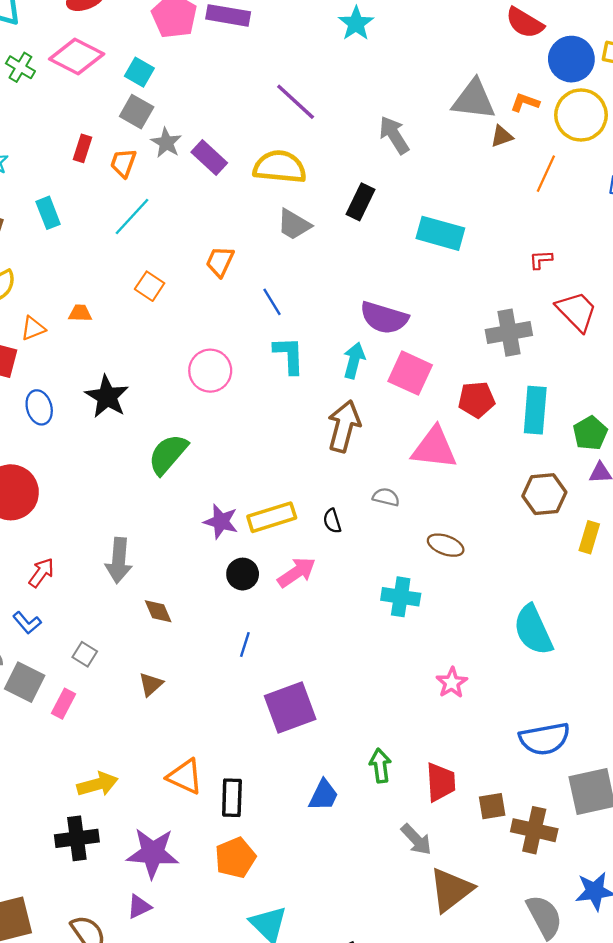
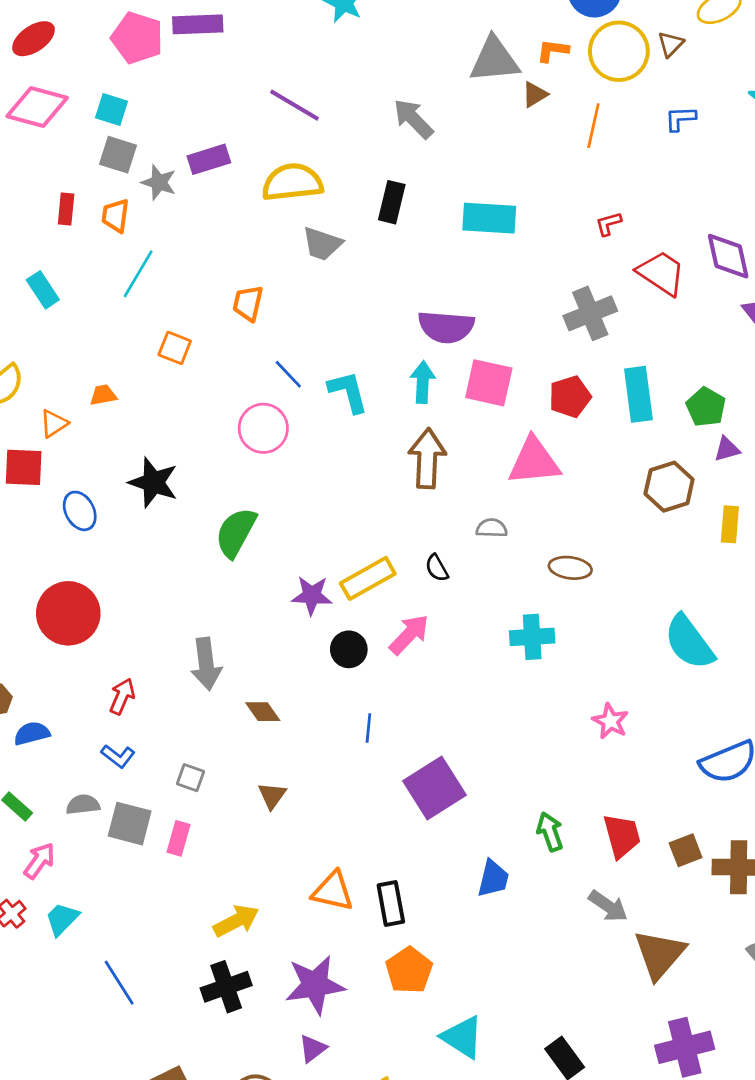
purple rectangle: (209, 158) -> (209, 159), moved, turned -48
blue line: (272, 302) -> (288, 374), moved

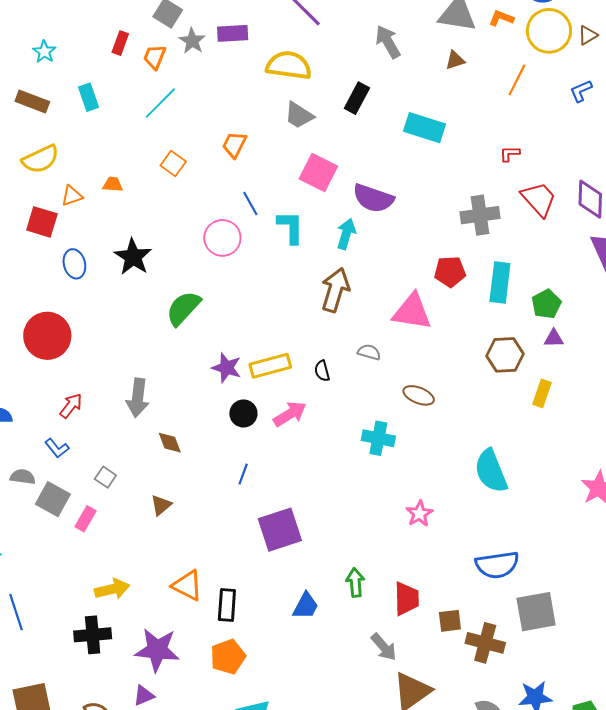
brown triangle: (535, 94) -> (455, 60), moved
blue L-shape: (680, 119) -> (581, 91), turned -35
pink square: (489, 383) -> (318, 172), moved

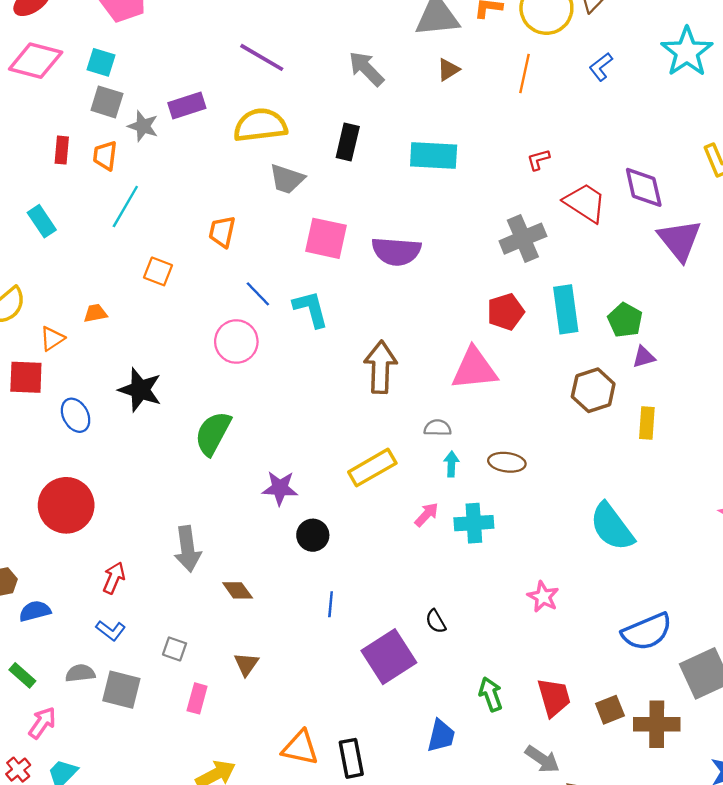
cyan arrow: (346, 234) -> (451, 464), moved, size x0.7
yellow rectangle: (270, 366) -> (372, 468), moved
black semicircle: (322, 371) -> (436, 621), moved
pink arrow: (290, 414) -> (427, 515), moved, size x0.7
pink rectangle: (86, 519) -> (197, 698), moved

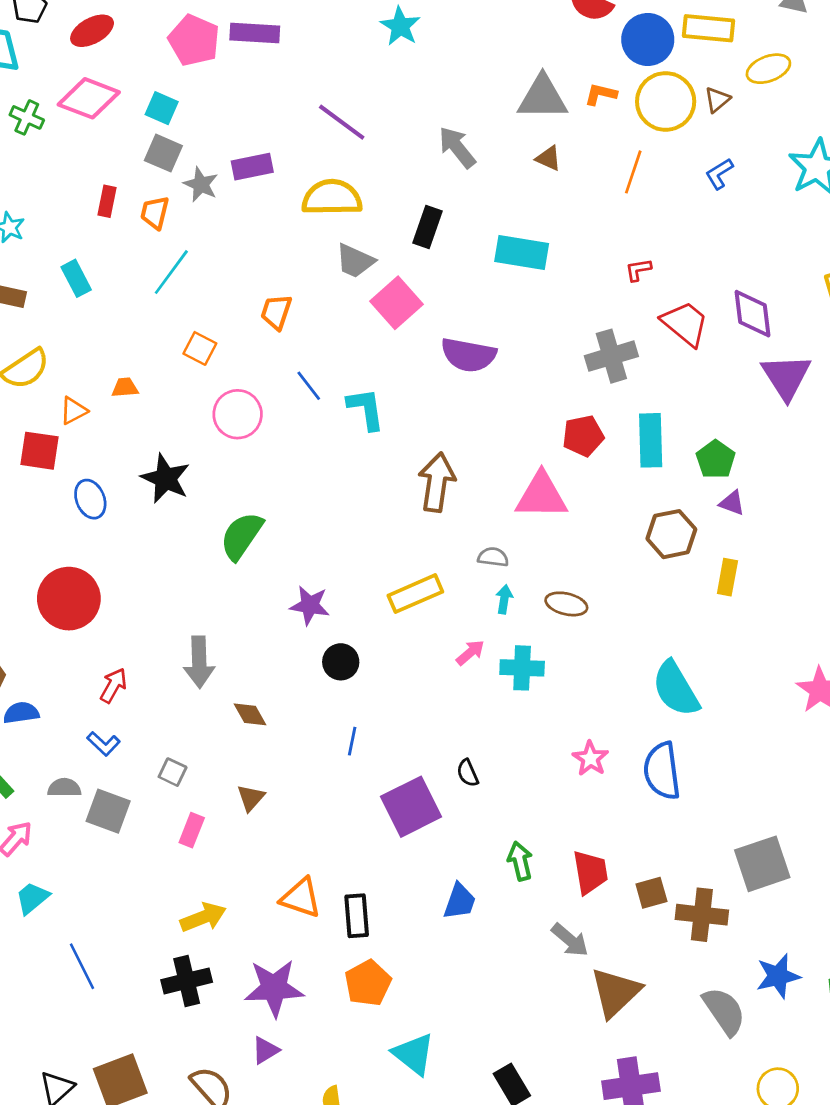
brown triangle: (448, 70) -> (548, 158), turned 50
pink square: (326, 238) -> (397, 303), moved, turned 30
pink circle: (236, 342) -> (238, 414), moved
purple triangle: (644, 357) -> (732, 503), turned 30
blue semicircle: (647, 632) -> (662, 771), moved, turned 99

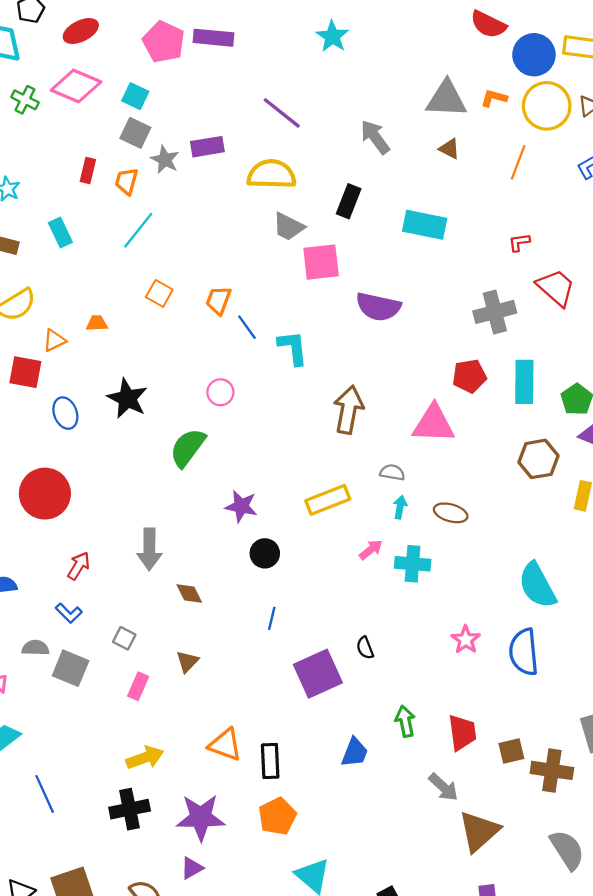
pink square: (397, 303) -> (321, 262), turned 33
orange trapezoid: (276, 312) -> (218, 300), moved
pink circle: (238, 414) -> (220, 392), moved, size x0.7

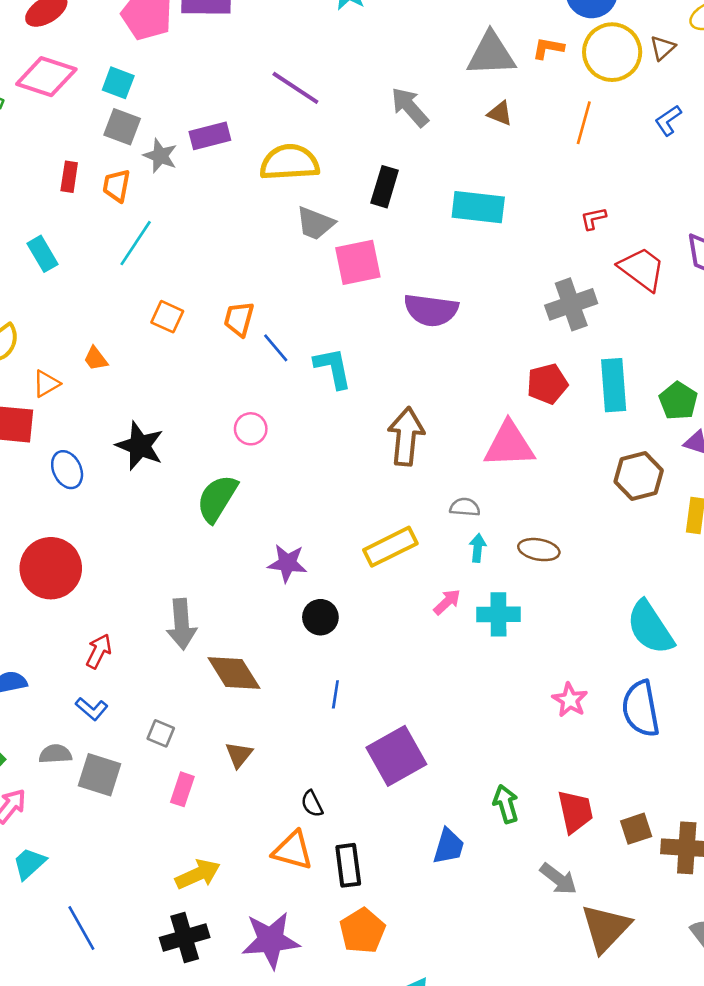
orange trapezoid: (97, 323) -> (96, 359), turned -120
brown diamond: (189, 594) -> (234, 673), size x1.6
black semicircle: (365, 648) -> (312, 804), moved

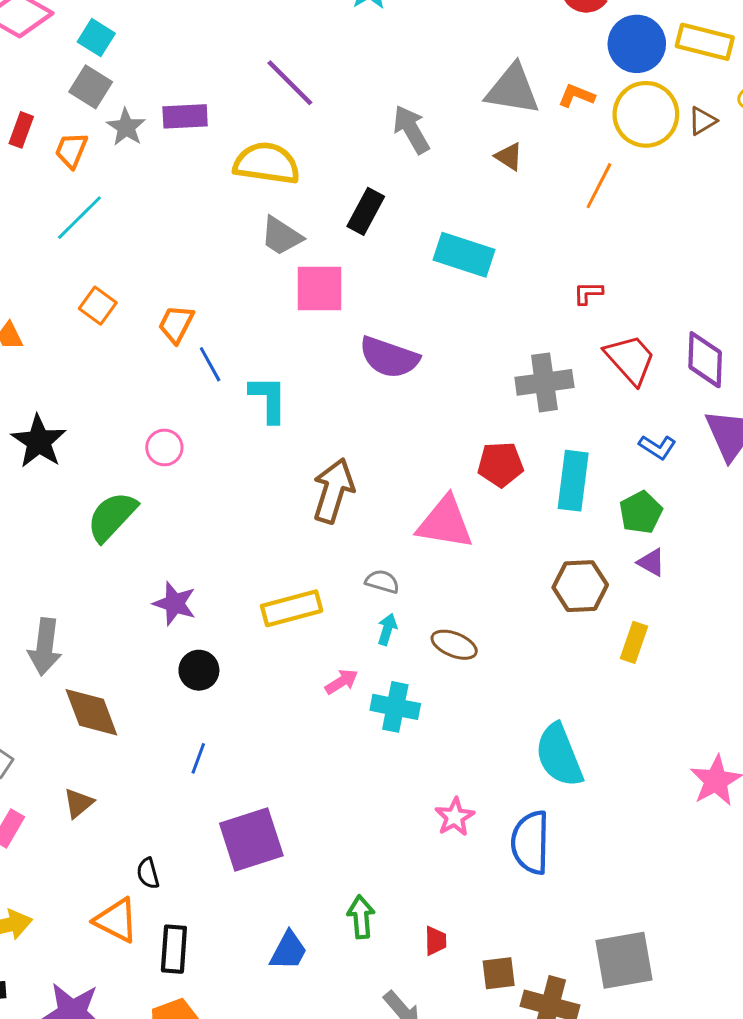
blue L-shape: (668, 120) -> (657, 447), moved, turned -124
red trapezoid: (575, 812) -> (436, 941), size x0.6

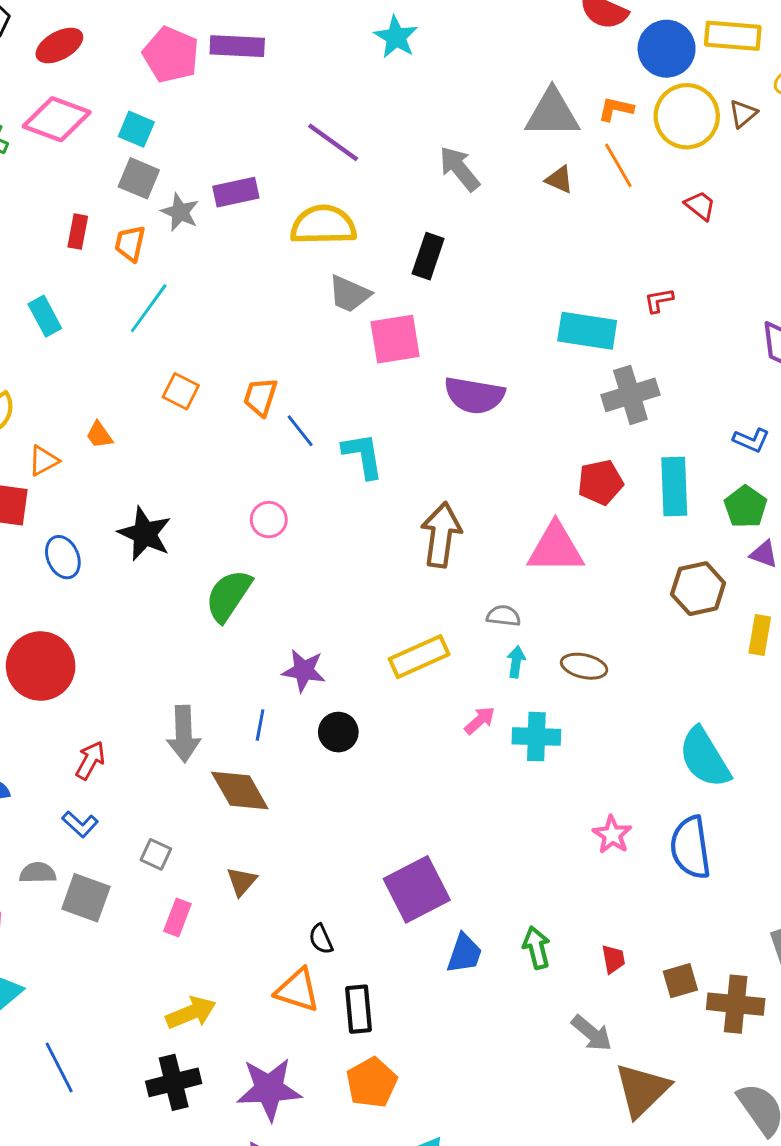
orange line: (599, 186) -> (618, 165), moved, turned -48
cyan rectangle: (464, 255) -> (587, 331), moved
red trapezoid: (630, 359) -> (700, 206), moved, size x0.6
blue line: (198, 758) -> (260, 725), moved
blue trapezoid: (288, 951) -> (464, 953), moved

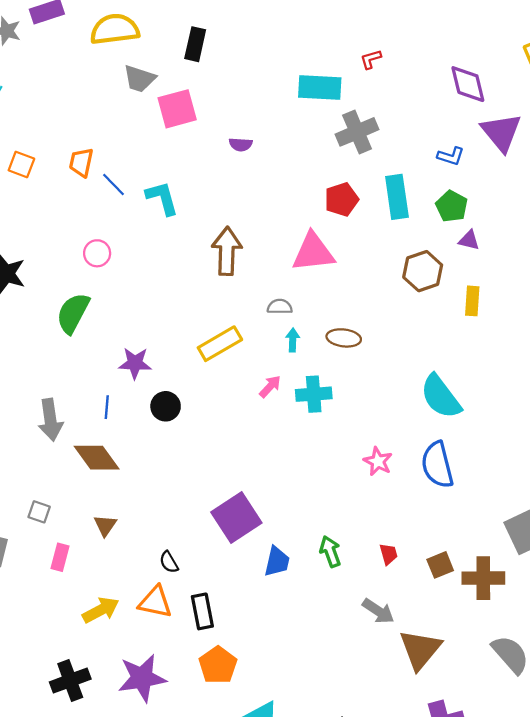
purple semicircle: (474, 395) -> (241, 144), size x0.5
yellow arrow: (191, 1013) -> (101, 610), moved

